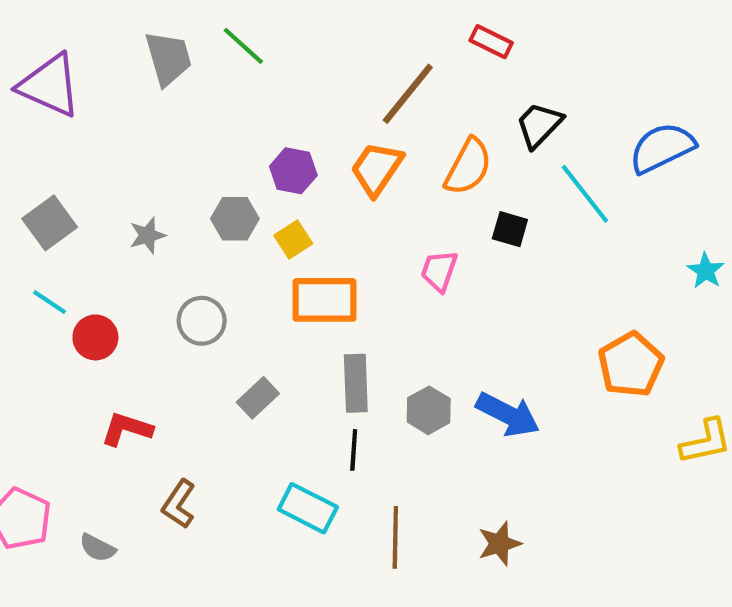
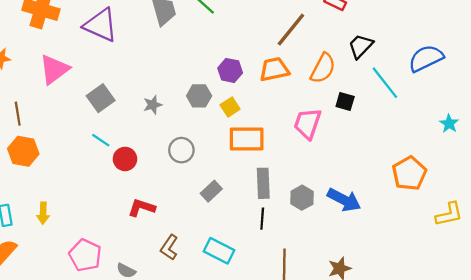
orange trapezoid: (377, 169) -> (274, 69), turned 44
pink trapezoid: (439, 271) -> (307, 124), size x1.4
cyan rectangle: (308, 508) -> (219, 251), moved

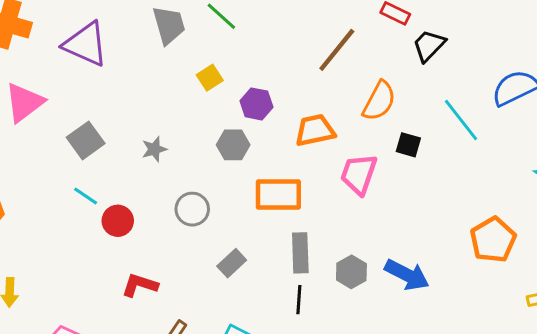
black trapezoid: (361, 46) -> (429, 46), moved
orange trapezoid: (274, 69) -> (315, 130), moved
gray hexagon: (199, 96) -> (233, 145), moved
yellow square: (230, 107) -> (210, 78), moved

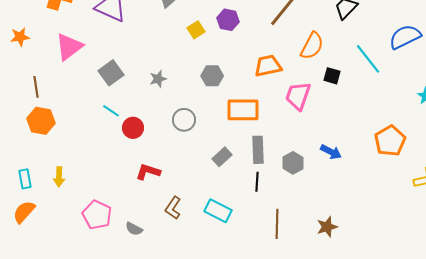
purple hexagon: (256, 104) -> (228, 20), moved
gray rectangle: (232, 263) -> (222, 157), moved
blue arrow: (407, 275) -> (331, 152), moved, size x0.7

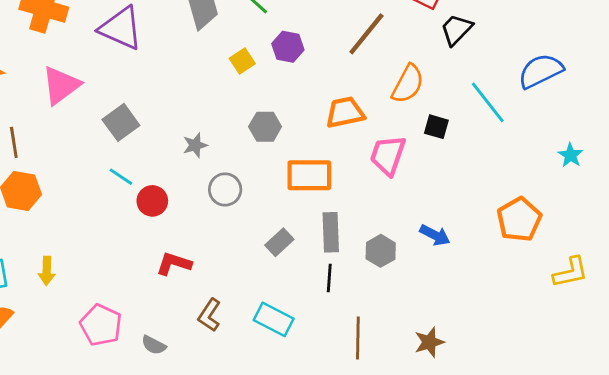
gray star: (158, 79) -> (195, 145), moved

